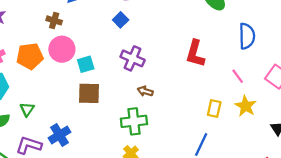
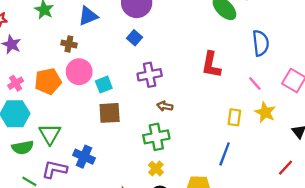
purple cross: (133, 58) -> (150, 75), turned -30
green triangle: (27, 109) -> (50, 134), size x1.5
blue cross: (60, 135) -> (84, 157), turned -30

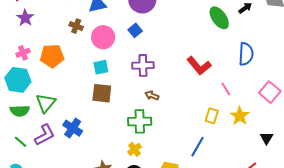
red L-shape: (211, 65) -> (199, 66), turned -60
pink circle: (79, 72) -> (103, 37), moved
pink line: (255, 84) -> (226, 89), moved
purple L-shape: (54, 169) -> (45, 135), turned 130

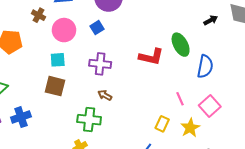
green ellipse: (219, 18) -> (181, 45), moved
red L-shape: (199, 66) -> (151, 57), moved, turned -45
pink square: (270, 92) -> (210, 106), moved
blue cross: (73, 128) -> (21, 117), turned 30

